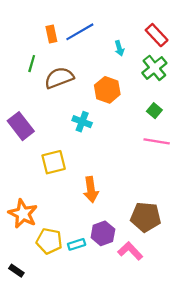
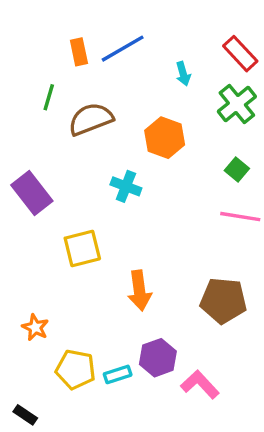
orange star: (23, 214) -> (35, 327), size x0.6
brown pentagon: (146, 217) -> (223, 301), moved

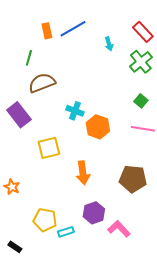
brown semicircle: (91, 119) -> (42, 83), moved
orange hexagon: (165, 138) -> (98, 127), moved
orange star: (35, 327) -> (12, 187), moved
cyan rectangle: (118, 374) -> (66, 232), moved

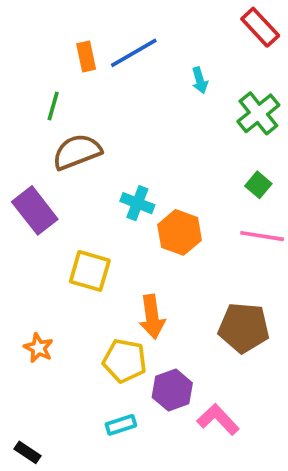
red rectangle: (143, 32) -> (260, 27), moved
yellow square: (49, 148) -> (90, 271), turned 30
orange star: (12, 187) -> (38, 348), moved
yellow pentagon: (45, 220) -> (125, 361), moved

